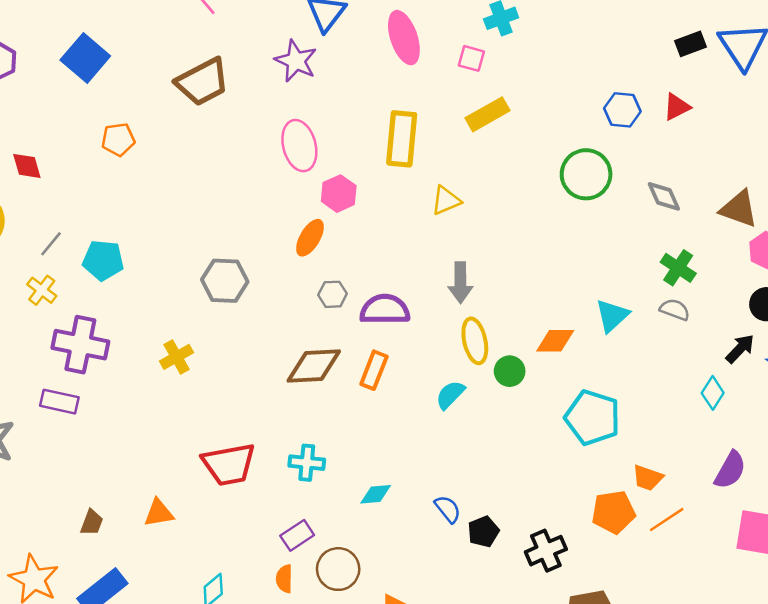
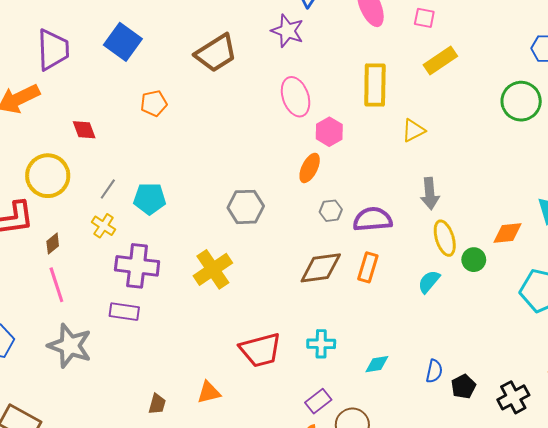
yellow cross: (176, 357) -> (213, 269), size x1.5
blue semicircle: (448, 509) -> (434, 371), turned 55

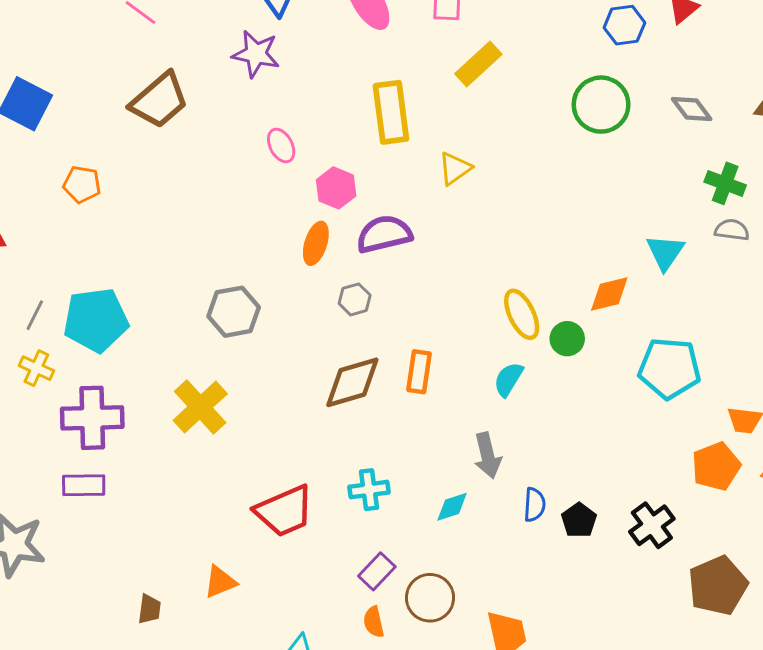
pink ellipse: (296, 97) -> (281, 145), size x0.6
orange pentagon: (154, 103) -> (82, 184), turned 30
gray arrow: (430, 194) -> (488, 455), moved
cyan pentagon: (150, 199) -> (96, 320), size x1.4
purple semicircle: (373, 219) -> (384, 234), moved

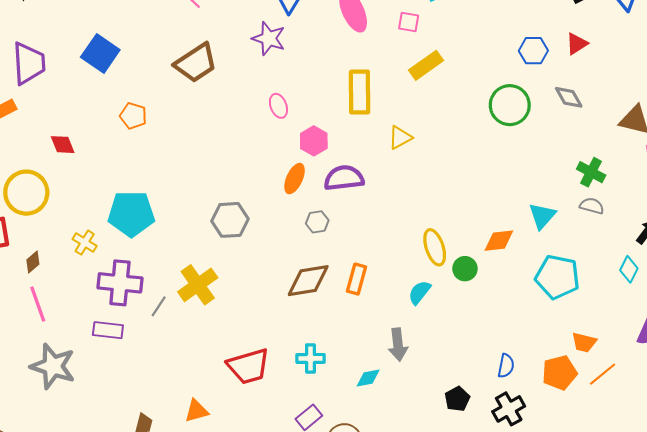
gray diamond: (692, 109) -> (569, 97), moved
gray line: (35, 315) -> (159, 306), moved
cyan pentagon: (669, 368) -> (557, 277), moved
blue semicircle: (534, 505) -> (506, 366), moved

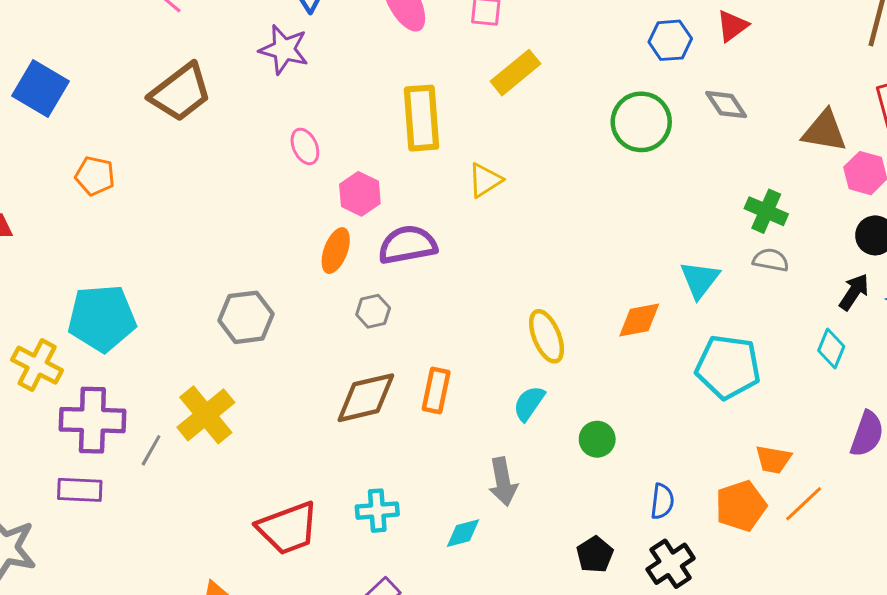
yellow cross: (85, 243) -> (37, 365), size x1.4
green circle: (465, 269) -> (597, 439), moved

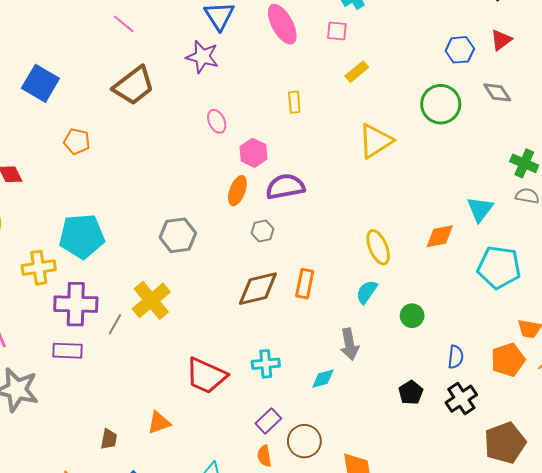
yellow rectangle: (515, 73) -> (357, 72), size x0.7
yellow rectangle: (421, 118) -> (294, 102), size x0.5
yellow triangle: (485, 180) -> (376, 141), moved, size x1.5
yellow cross: (37, 365) -> (39, 268), turned -36
red trapezoid: (288, 528) -> (206, 376), turned 45

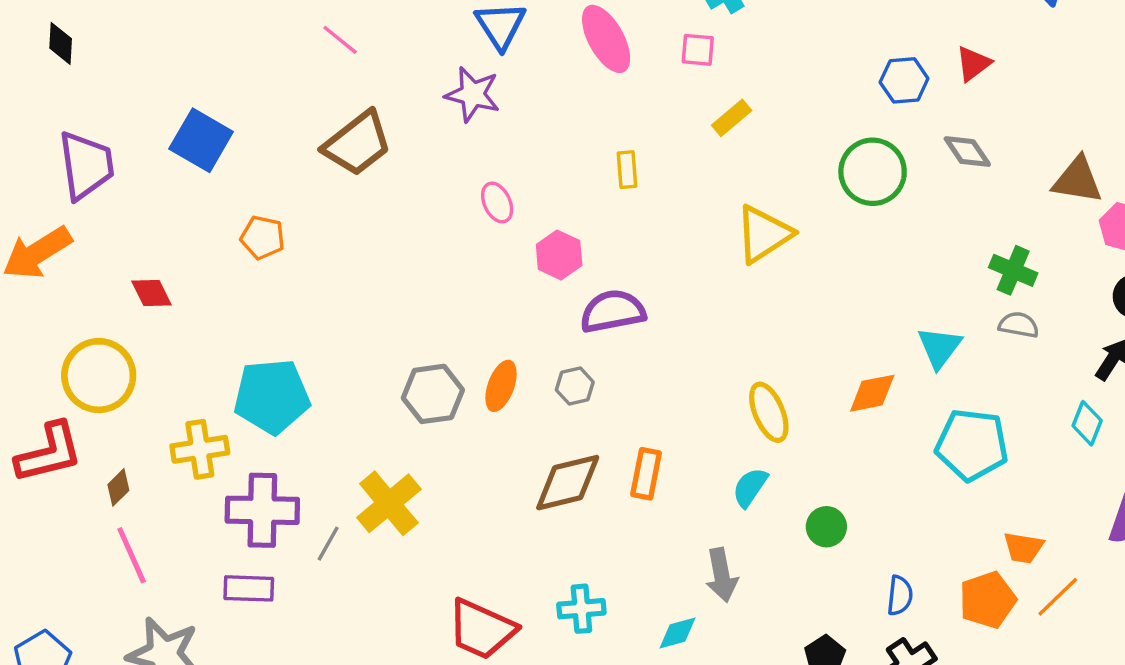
orange ellipse: (237, 191) -> (501, 386), moved

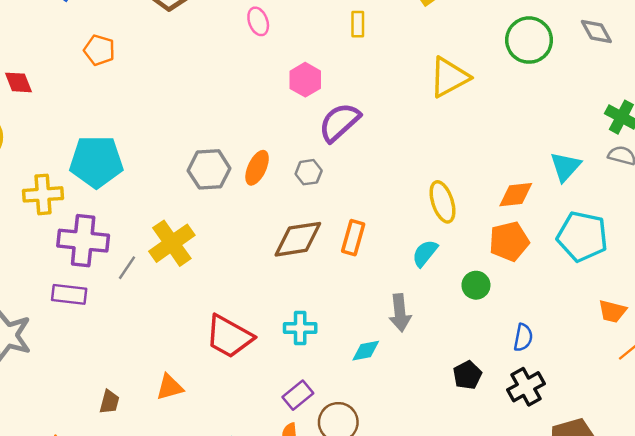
pink ellipse: (497, 203) -> (258, 21), moved
purple semicircle: (613, 311) -> (339, 122), turned -36
orange pentagon: (988, 600) -> (509, 241), moved

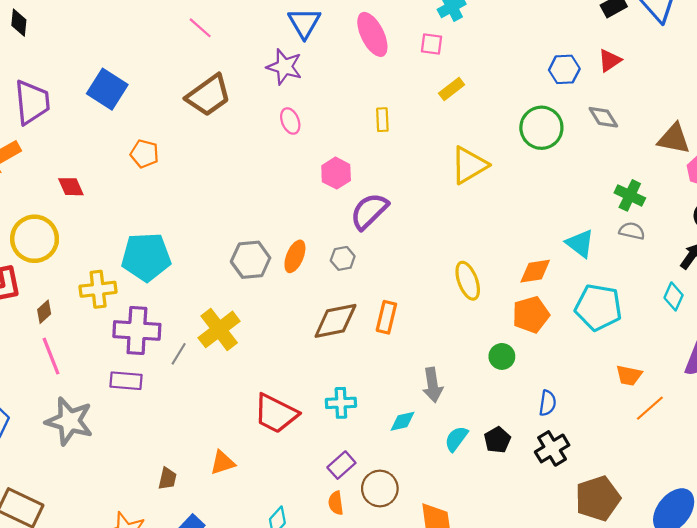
cyan triangle: (565, 167) -> (580, 243), turned -32
cyan semicircle: (425, 253) -> (456, 439), moved

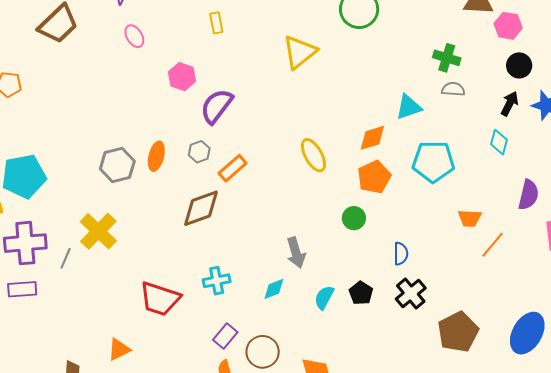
cyan triangle: (580, 243) -> (409, 107), turned -48
orange rectangle: (386, 317) -> (233, 168), moved, turned 44

